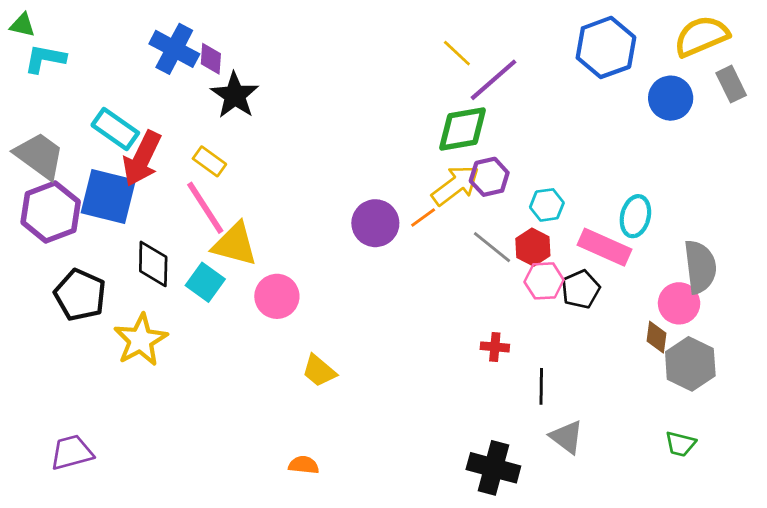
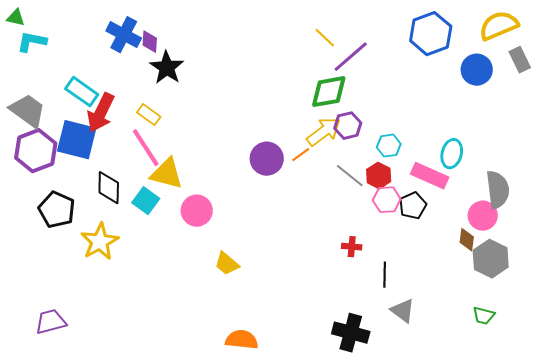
orange semicircle: (304, 465) -> (242, 340), moved, size x1.5

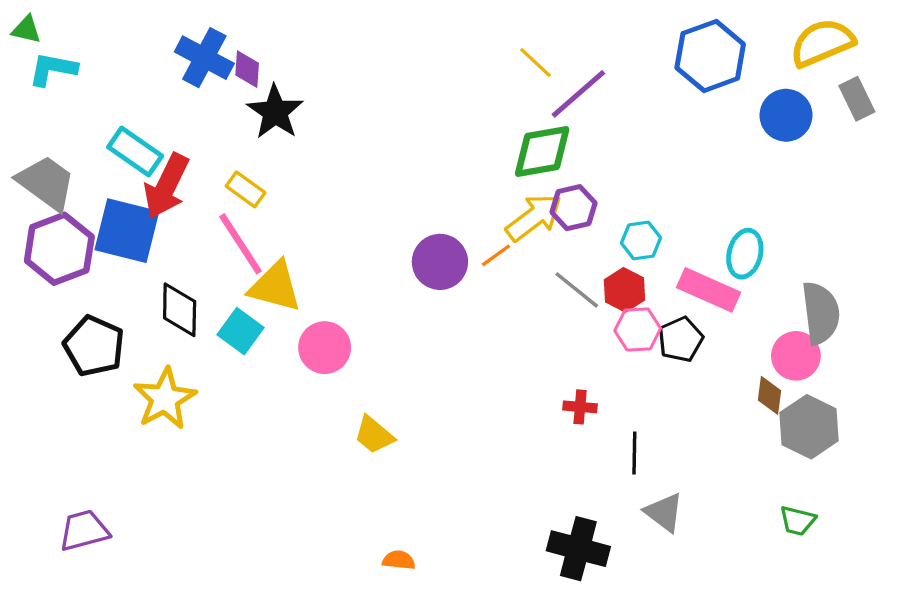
orange semicircle: (242, 340) -> (399, 560), size x0.6

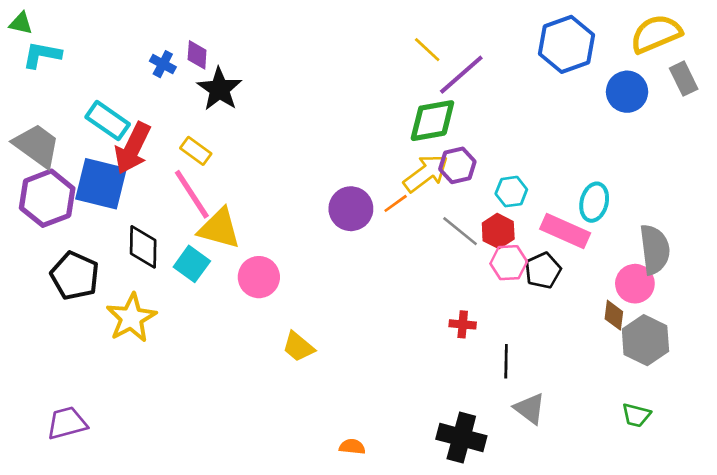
blue cross: (204, 58) -> (163, 64), moved, size x0.6
orange semicircle: (399, 560) -> (352, 447), moved

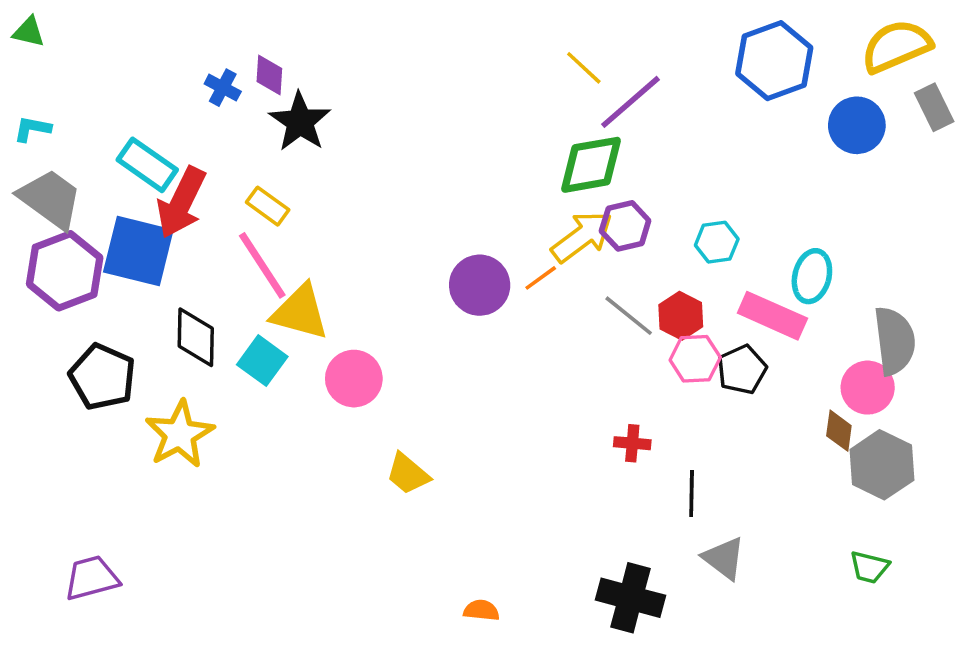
cyan L-shape: (42, 55) -> (32, 129), moved, size x0.7
cyan hexagon: (511, 192) -> (717, 242), moved

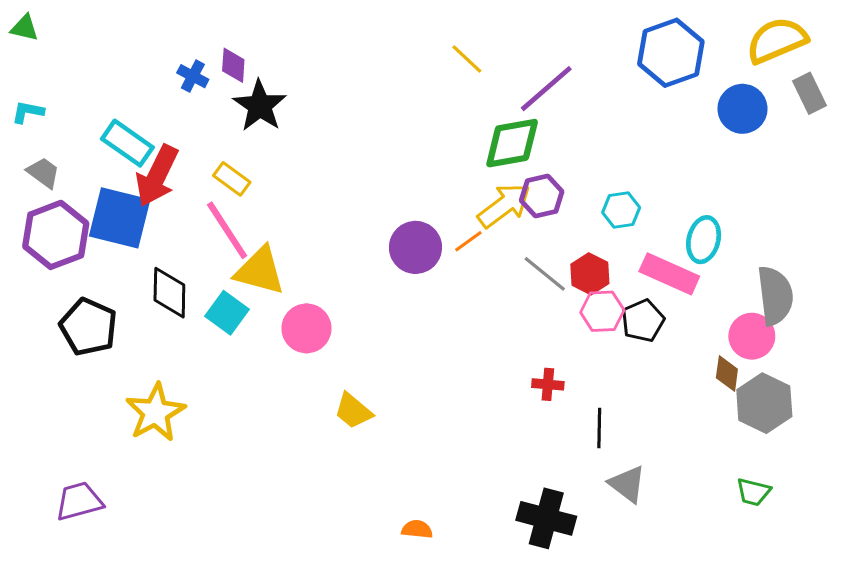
yellow line: (584, 68) -> (467, 59), moved
gray trapezoid: (50, 199) -> (43, 173), size x0.6
yellow star: (180, 434) -> (155, 412), moved

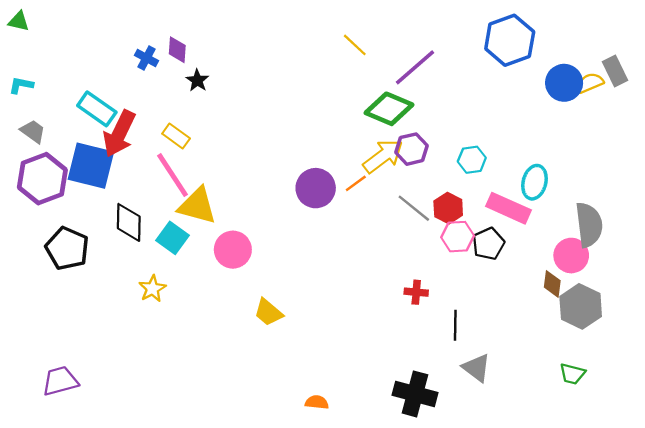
yellow semicircle: (777, 40) -> (590, 83), moved, size x0.6
black star: (260, 106) -> (197, 80), size x0.6
green diamond: (512, 143) -> (389, 109), turned 33
yellow star: (155, 412) -> (152, 289), moved, size x0.6

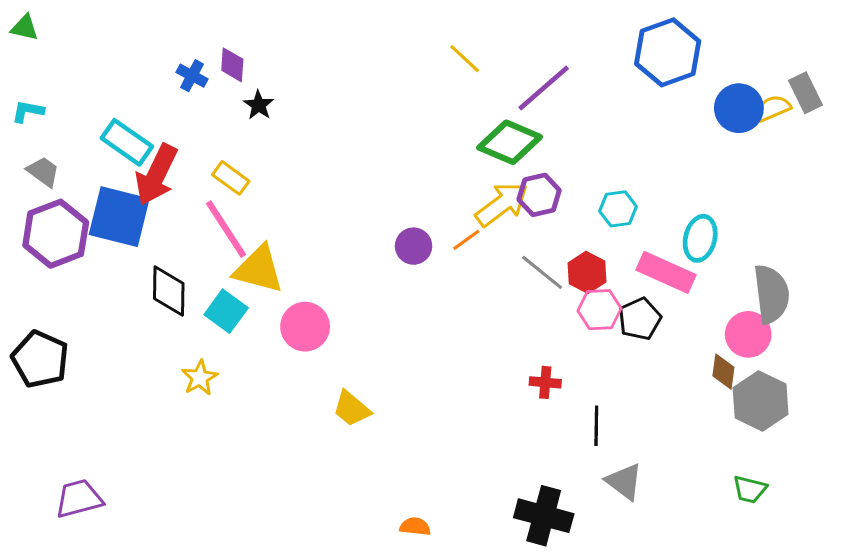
purple circle: (316, 188) -> (414, 246), size x0.7
black pentagon: (67, 248) -> (40, 359), moved

